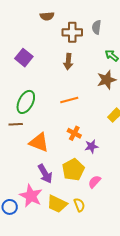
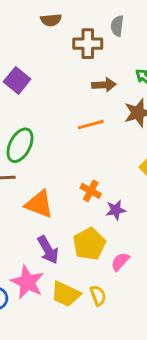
gray semicircle: (96, 27) -> (117, 26), moved
brown arrow: (68, 62) -> (104, 85), moved, turned -98
orange line: (69, 100) -> (91, 125), moved

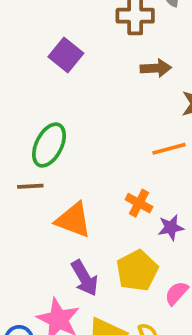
purple square: (17, 80) -> (66, 55), moved
orange line: (91, 125) -> (169, 149), moved

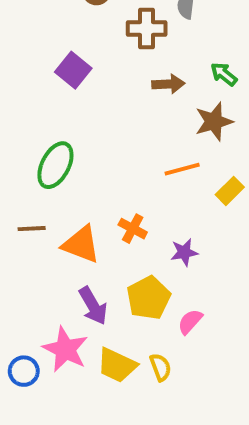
brown line: (30, 186) -> (32, 229), moved
orange cross: (139, 203) -> (133, 229), moved

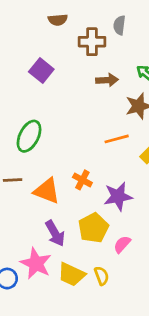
purple star: (184, 252) -> (118, 196), size x1.5

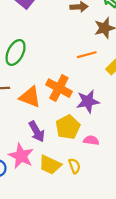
orange cross: (82, 180) -> (59, 88), size x1.6
pink semicircle: (122, 244) -> (91, 140), turned 56

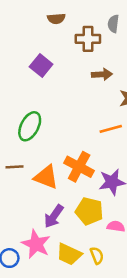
yellow pentagon: (68, 127) -> (89, 211), turned -30
purple arrow: (37, 131) -> (54, 216), turned 65

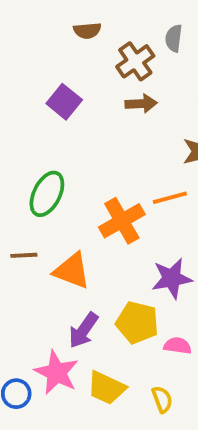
brown cross: (88, 39) -> (135, 61), turned -35
brown arrow: (102, 74) -> (141, 104), moved
orange cross: (79, 167) -> (122, 221), moved, turned 32
yellow semicircle: (97, 255) -> (162, 399), moved

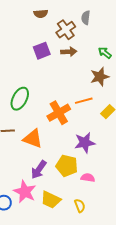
purple square: (64, 102) -> (42, 51), moved, turned 30

